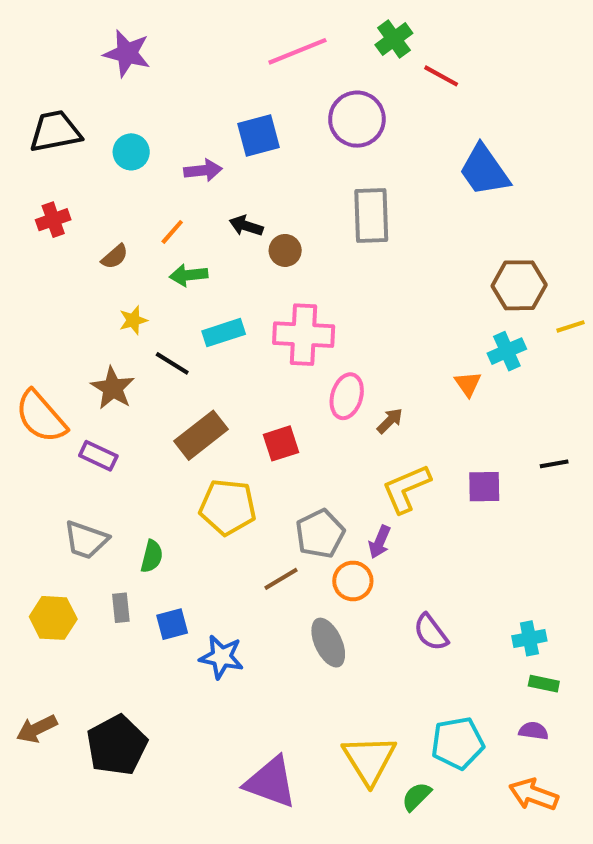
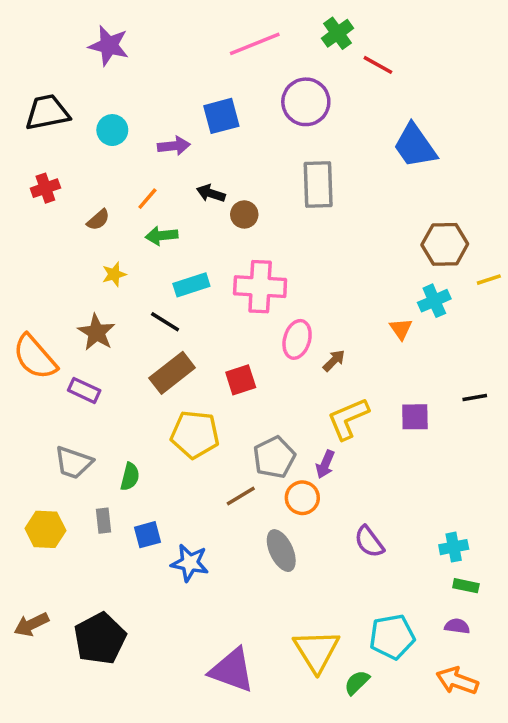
black line: (172, 363) -> (165, 322), moved

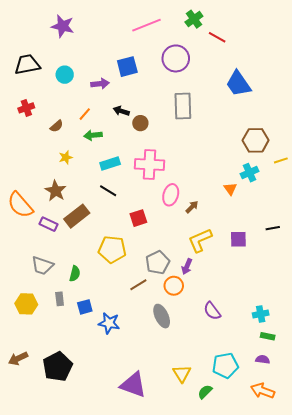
black line: (165, 322) -> (108, 191), moved
brown rectangle: (172, 373) -> (77, 216), moved
yellow triangle: (316, 651) -> (182, 374), size x0.7

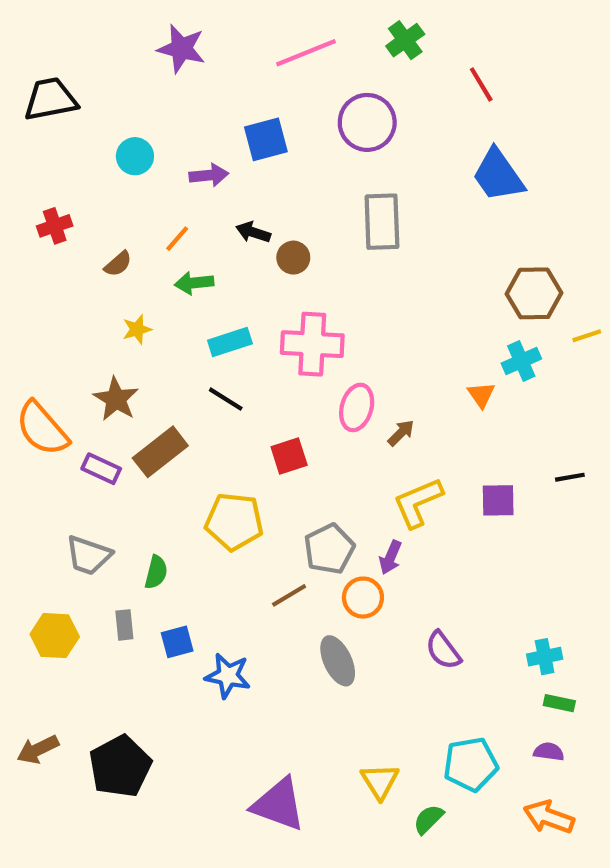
purple star: (63, 26) -> (181, 49), moved
red line: (217, 37) -> (481, 84), moved, turned 30
black trapezoid: (27, 65) -> (50, 99), moved

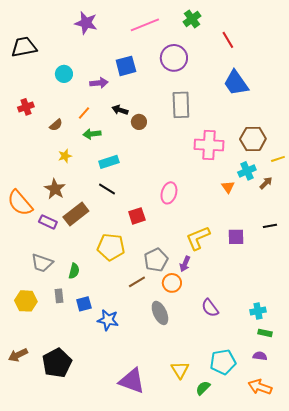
pink cross: (312, 344) -> (209, 145), moved
brown arrow: (401, 433) -> (266, 183), moved

